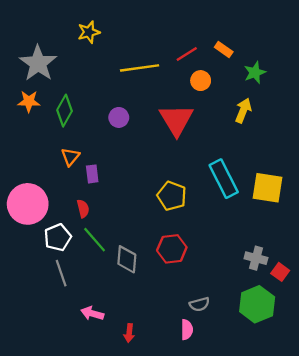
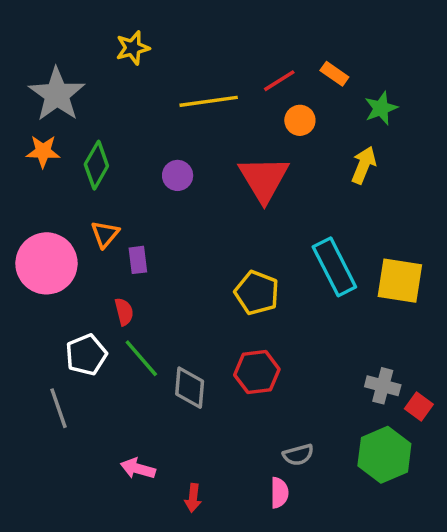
pink circle: (28, 204) -> (46, 263), moved
gray line: (61, 273) -> (59, 408), moved

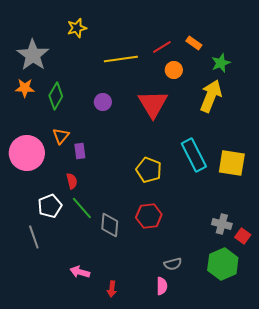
yellow arrow: (364, 165) -> (211, 96), size x1.5

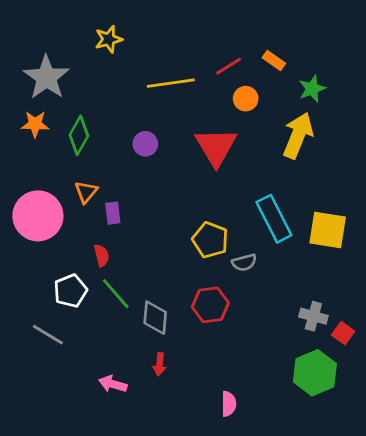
gray line: (34, 237) -> (48, 335), turned -40
gray semicircle: (173, 264) -> (244, 263), moved
red arrow: (112, 289) -> (159, 364), moved

